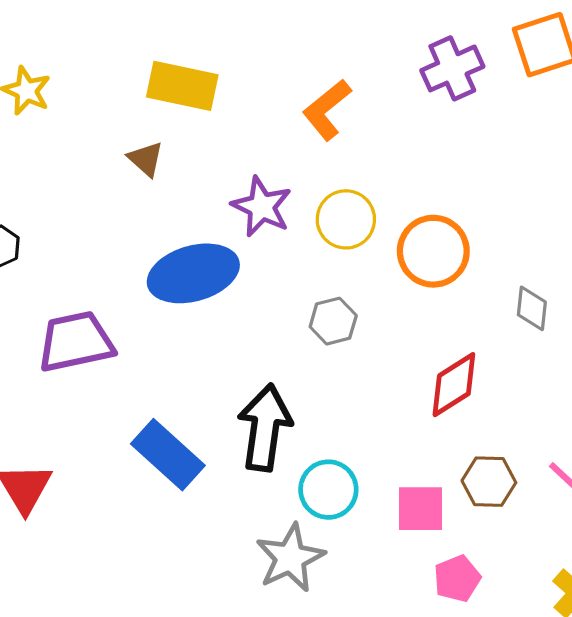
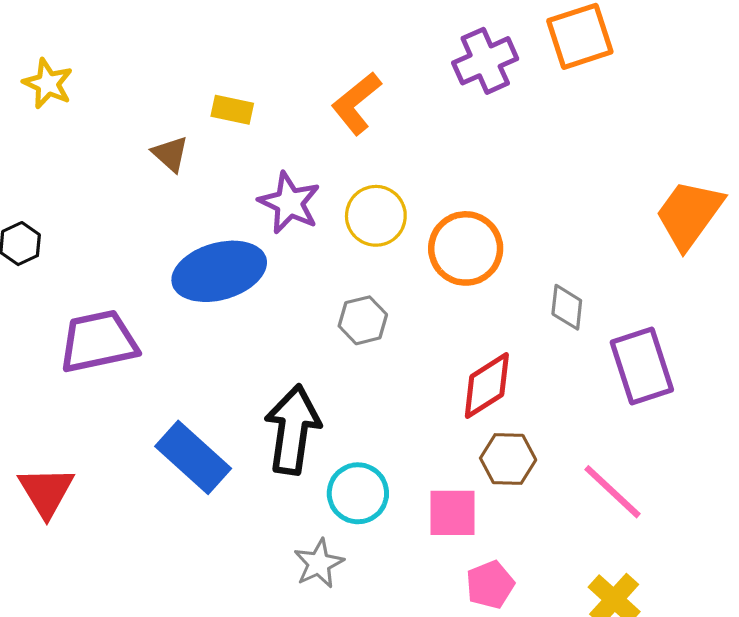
yellow rectangle: (182, 86) -> (232, 110), moved, size x0.6
brown hexagon: (489, 482) -> (508, 459), moved
gray star: (290, 558) -> (319, 563), size x0.7

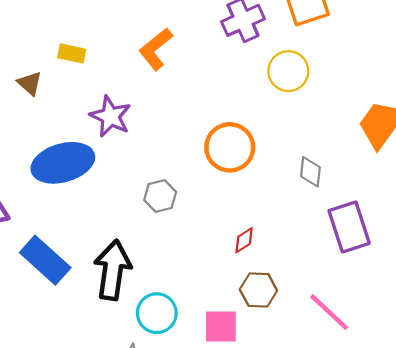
yellow circle: (376, 216) -> (288, 71), moved
gray diamond: (567, 307) -> (310, 172), moved
red diamond: (487, 386) -> (244, 240), size x0.6
blue rectangle: (193, 457) -> (45, 260), moved

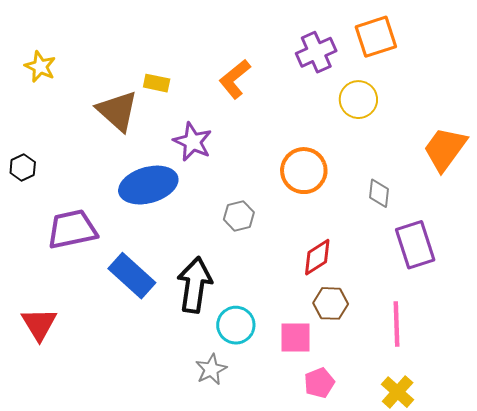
brown triangle: (30, 83) -> (117, 111), size x1.8
red diamond: (244, 240) -> (317, 257), size x1.5
pink line: (329, 312) -> (397, 324), turned 45

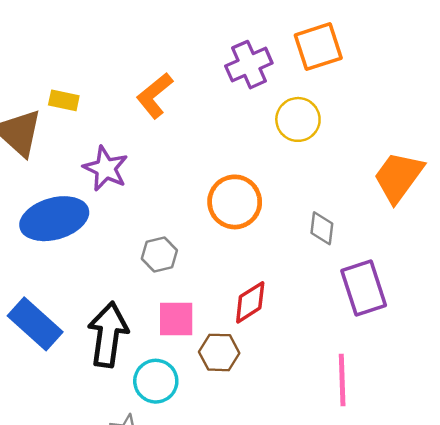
brown hexagon: (331, 303) -> (219, 352), moved
pink square: (296, 337) -> (176, 319), moved

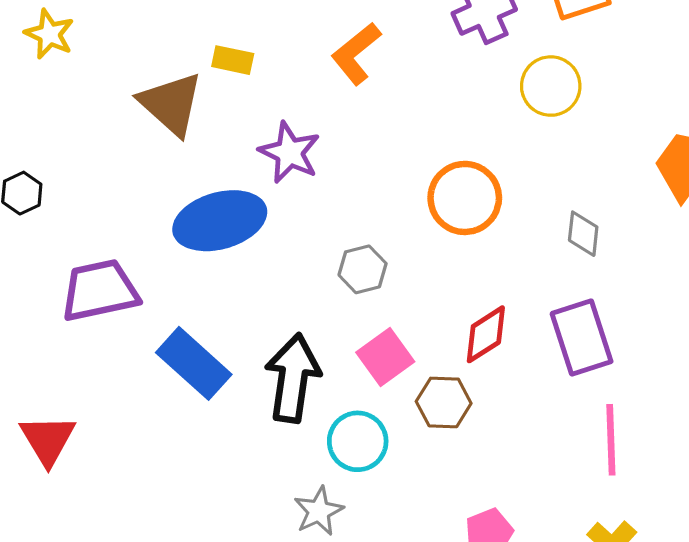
purple rectangle: (364, 288) -> (582, 338), moved
pink square: (176, 319) -> (385, 357), turned -36

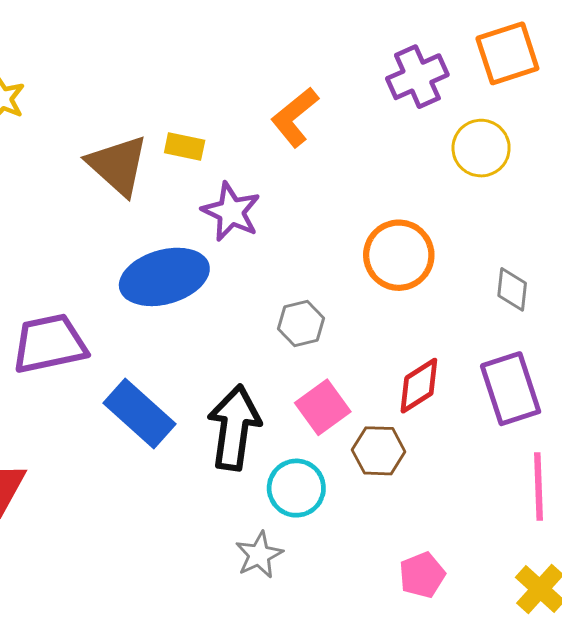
yellow rectangle: (233, 60) -> (185, 147), moved

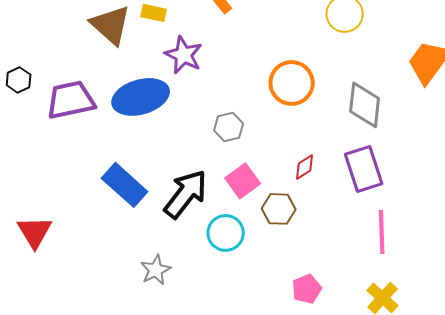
gray diamond: (512, 289) -> (365, 105), size x1.6
purple trapezoid: (49, 344) -> (71, 100), moved
red diamond: (419, 386) -> (305, 167), size x0.7
black arrow: (234, 428) -> (186, 194), turned 30
gray star: (259, 555) -> (156, 270), moved

